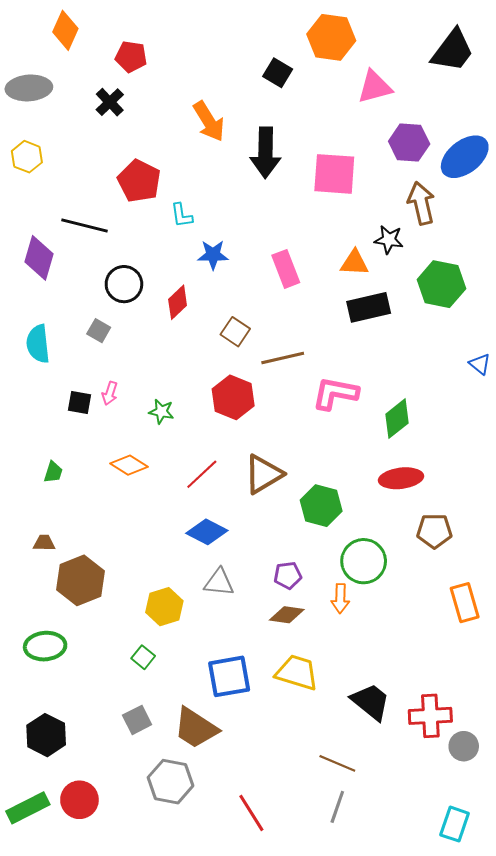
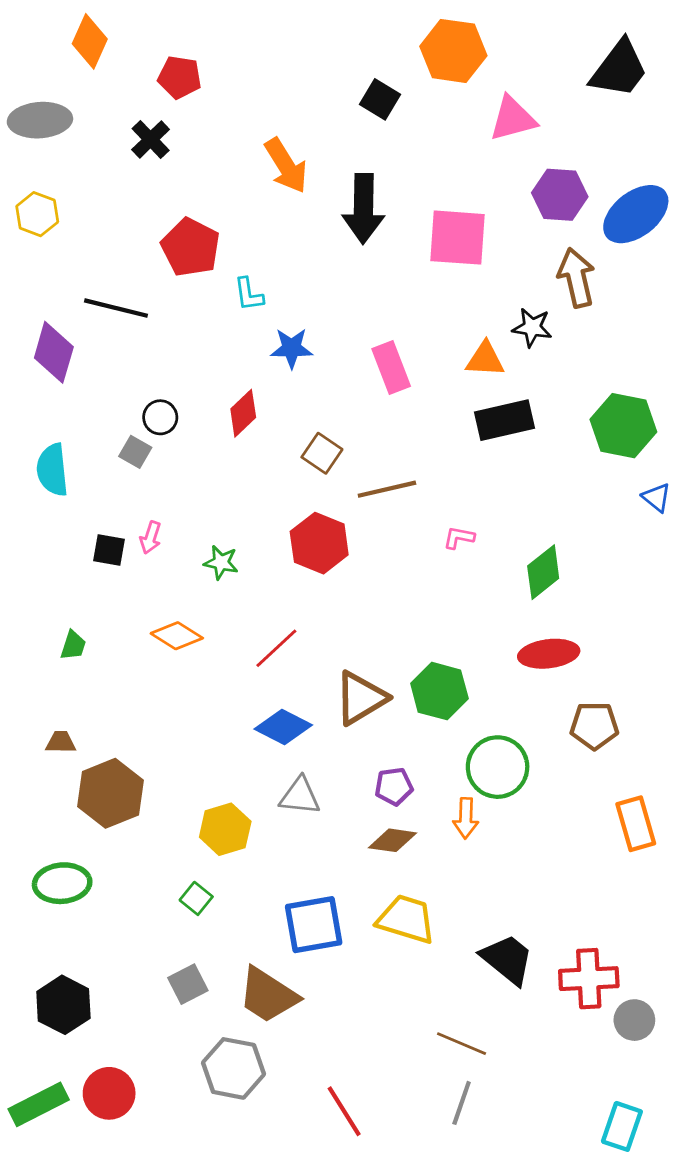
black circle: (124, 284) -> (160, 417), moved, size x0.7
green hexagon: (441, 284) -> (623, 426), moved
pink L-shape: (335, 393) -> (459, 538), size x0.5
brown triangle: (263, 474) -> (361, 698), moved

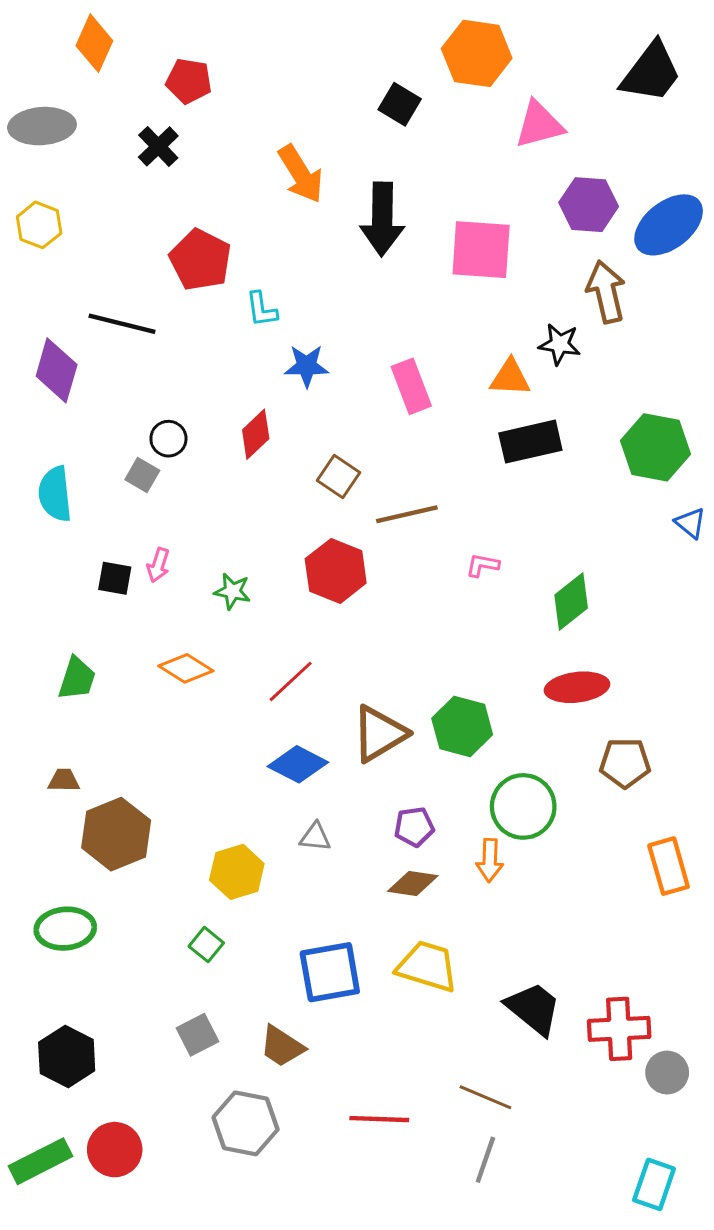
green trapezoid: (73, 645) -> (77, 679), size x1.4
gray triangle: (300, 796) -> (315, 837), size x0.7
brown trapezoid: (268, 995) -> (282, 1046), size x0.7
red line: (344, 1111) -> (379, 1119), moved, turned -56

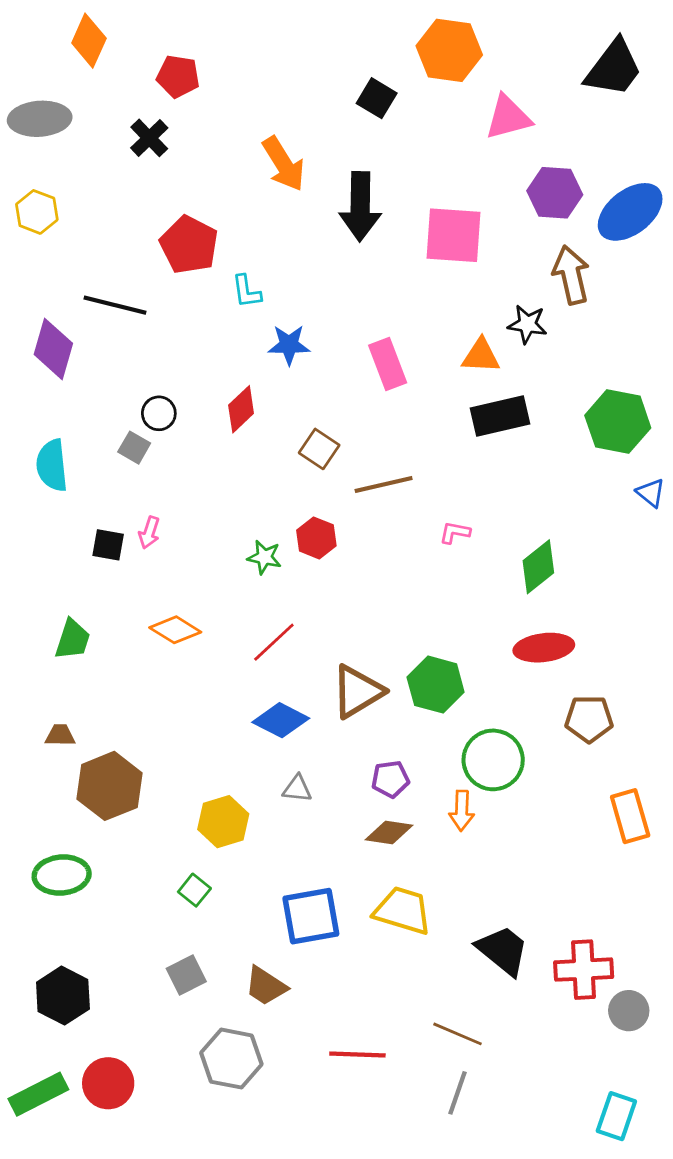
red hexagon: (336, 571) -> (316, 538), size x0.7
green star: (232, 591) -> (264, 557), moved

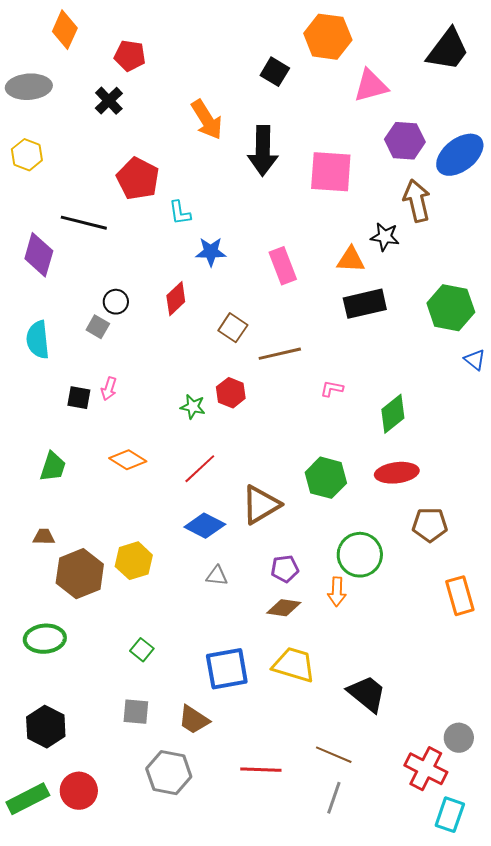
green hexagon: (436, 685) -> (326, 478), moved
yellow hexagon: (223, 822) -> (134, 561), moved
red cross: (584, 970) -> (426, 769), moved, turned 30
gray square: (186, 975) -> (136, 712), turned 32

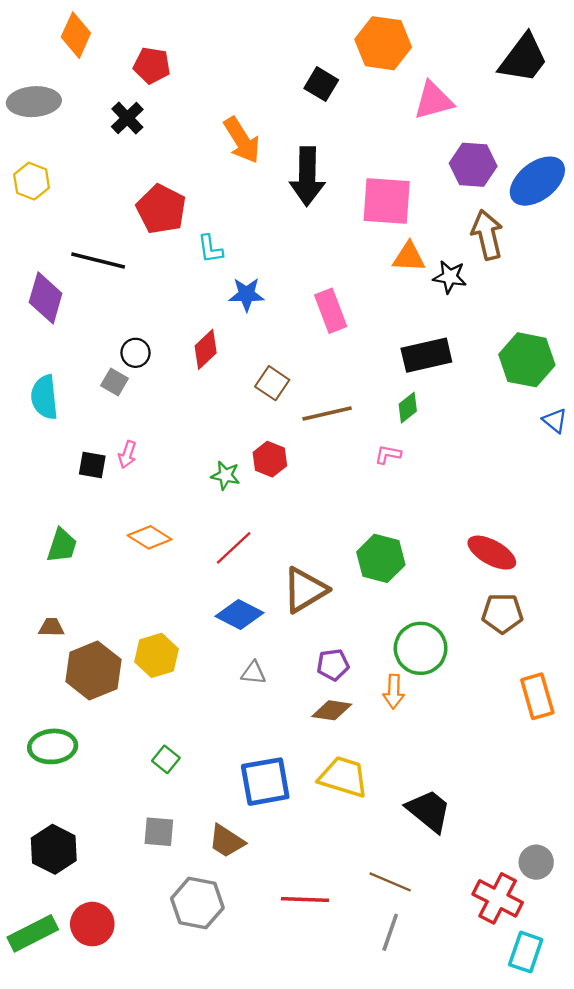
orange triangle: (351, 260) -> (409, 257), moved
green diamond: (393, 414) -> (408, 408), moved, size x0.7
red ellipse: (397, 473) -> (492, 553), moved, turned 36

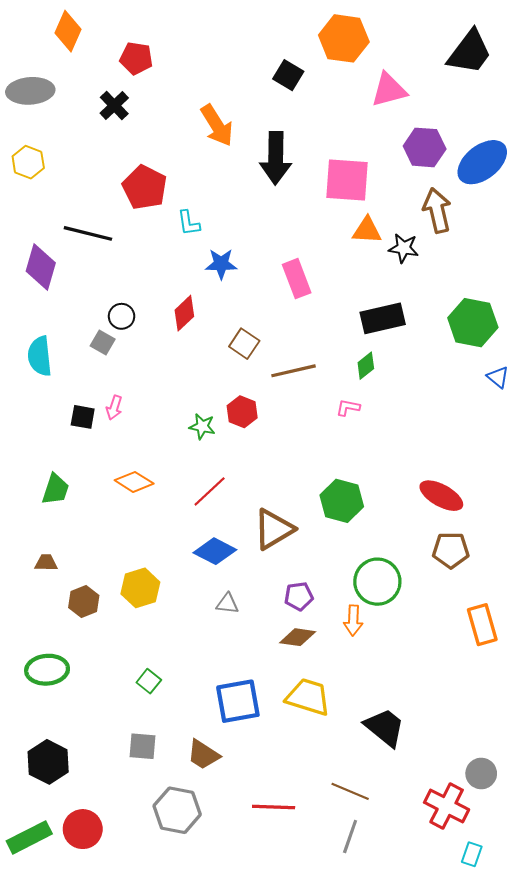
brown hexagon: (93, 671) -> (84, 602), size x0.6
cyan rectangle: (526, 952) -> (472, 854), size x0.7

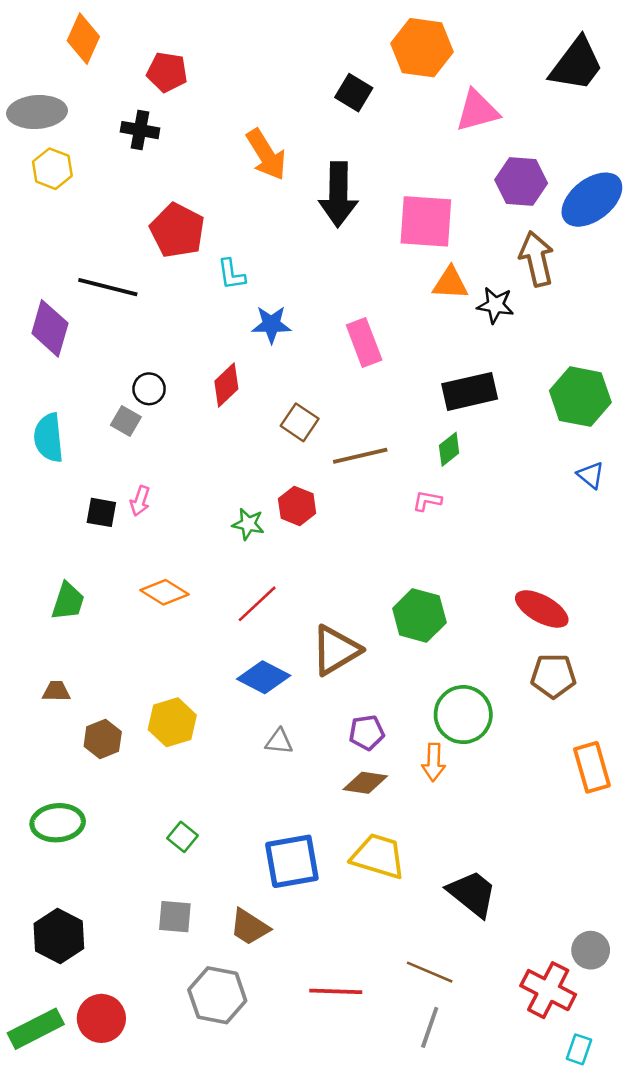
black cross: (114, 106) -> (140, 130), turned -36
yellow hexagon: (28, 162) -> (52, 169), moved
blue triangle: (498, 377) -> (591, 475), moved

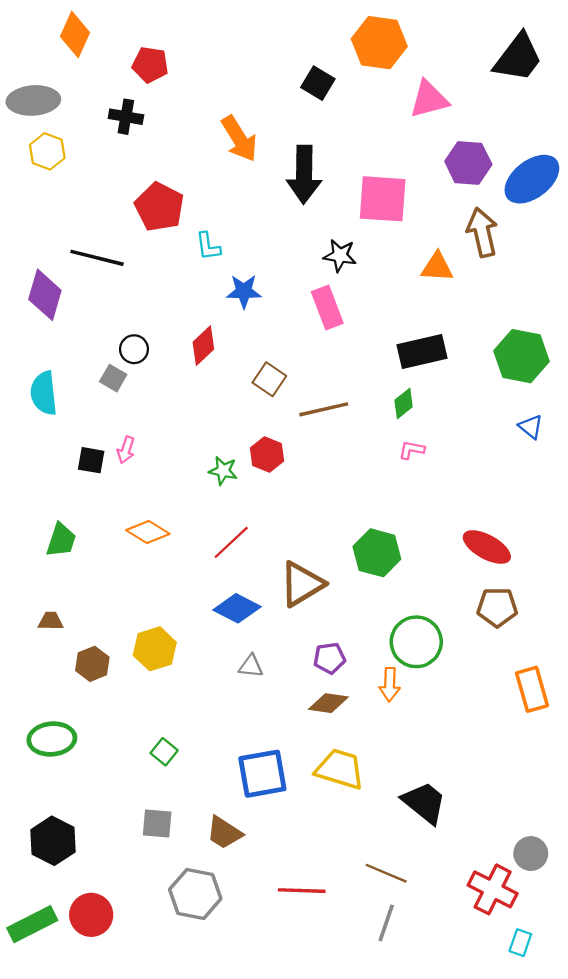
orange triangle: (450, 283) -> (437, 267), moved
black star: (495, 305) -> (340, 255), moved
pink L-shape: (427, 501) -> (412, 450), moved

